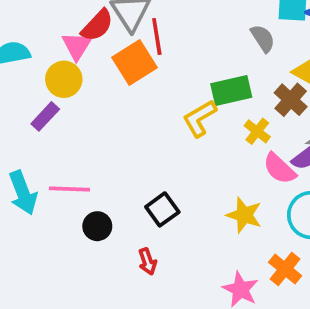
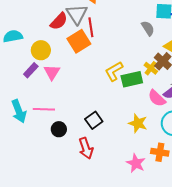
pink triangle: (77, 46) -> (52, 72), moved
green rectangle: (231, 90) -> (132, 79), moved
yellow cross: (257, 131) -> (151, 68), moved
red arrow: (147, 262) -> (86, 148), size x1.5
orange cross: (285, 269) -> (160, 152), turned -30

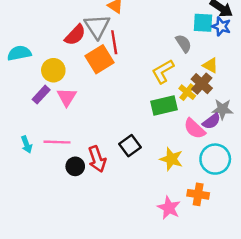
yellow L-shape: (114, 71) -> (163, 71), moved
cyan arrow: (19, 111) -> (27, 144), size x0.6
black square: (94, 120) -> (130, 146), moved
red arrow: (86, 148) -> (97, 159), moved

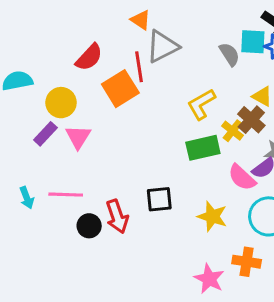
gray triangle: (97, 26) -> (162, 46), moved, turned 36
gray semicircle: (184, 43) -> (229, 54), moved
black square: (130, 146) -> (159, 199), turned 30

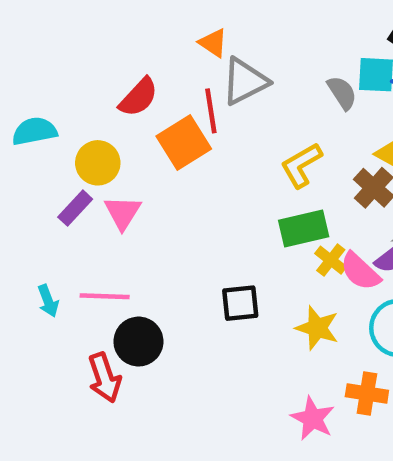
yellow cross: (233, 131) -> (331, 260), moved
red arrow: (117, 216) -> (105, 378), moved
black circle: (89, 226) -> (138, 342), size x1.4

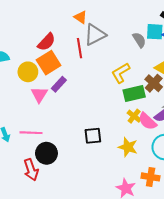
orange square: (184, 142) -> (49, 63), moved
purple rectangle: (75, 208) -> (59, 84), moved
green rectangle: (304, 228) -> (134, 93), moved

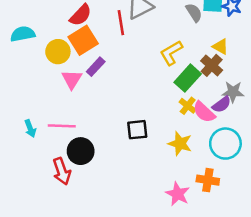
green rectangle: (134, 93) -> (188, 78), turned -35

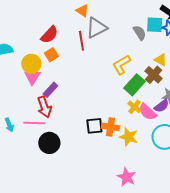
orange square: (83, 40) -> (51, 55), size x0.6
purple rectangle: (96, 67) -> (50, 90), moved
pink triangle: (72, 79) -> (32, 77), moved
red arrow: (62, 171) -> (44, 107), moved
orange cross: (208, 180) -> (110, 127), moved

